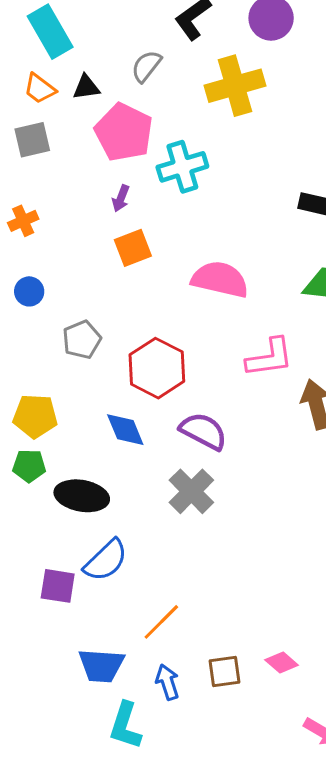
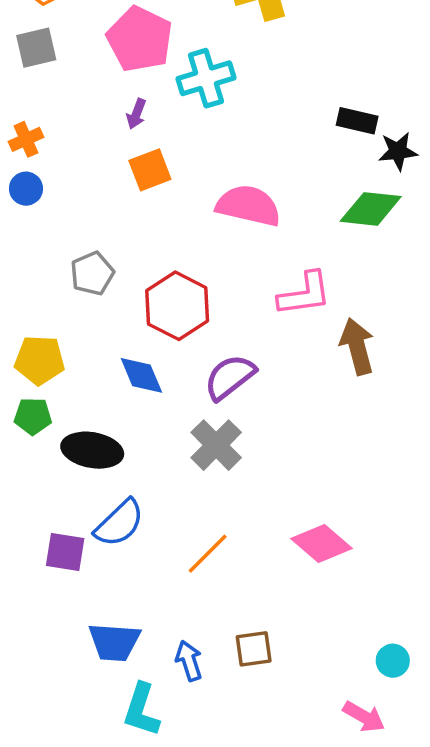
blue circle: (29, 291) -> (26, 189), moved
purple semicircle: (203, 431) -> (230, 377), turned -66
orange line: (161, 622) -> (208, 554), moved
pink diamond: (282, 663) -> (321, 543), moved, size x1.6

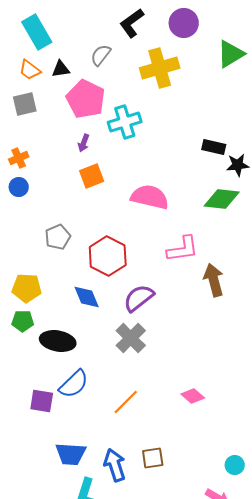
pink diamond: (321, 543) -> (193, 396), size x0.7
blue arrow: (189, 661) -> (115, 465), size x1.4

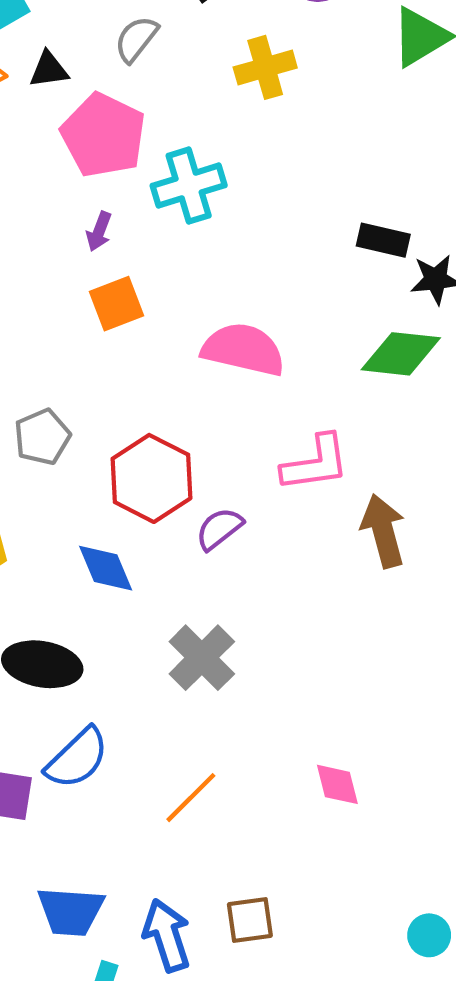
yellow cross: (160, 68) -> (265, 67), size x0.7
purple semicircle: (139, 298) -> (219, 529), moved, size x0.7
pink diamond: (193, 396) -> (337, 784), turned 35

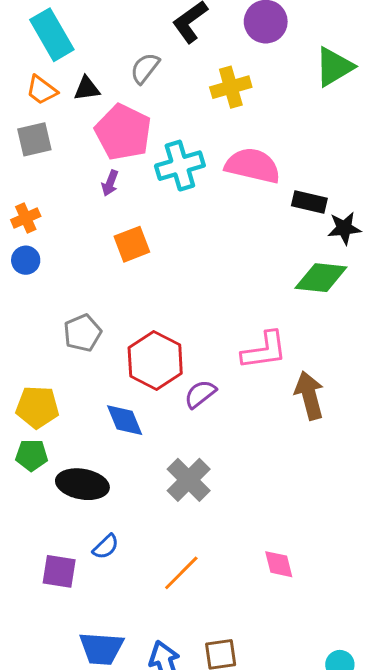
purple arrow: (99, 231) -> (110, 183), moved
pink semicircle: (243, 349) -> (253, 166), moved
blue semicircle: (77, 758) -> (106, 547), size x0.6

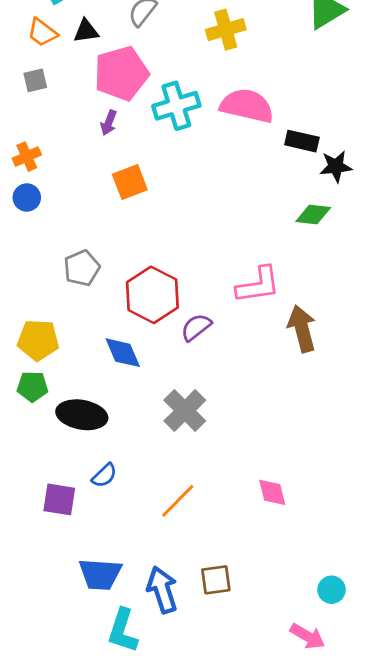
pink pentagon: (123, 132) -> (121, 73), turned 30
gray square: (34, 139) -> (35, 80), size x0.7
green diamond: (321, 278) -> (313, 214), size x0.7

